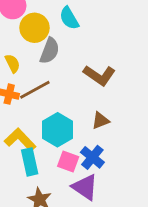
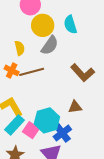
cyan hexagon: (57, 130) -> (47, 120), moved
cyan rectangle: (30, 162) -> (14, 125), turned 42
pink square: (68, 162) -> (31, 130), moved

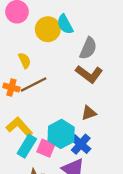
yellow circle: (43, 25) -> (48, 29), moved
gray semicircle: (50, 45) -> (88, 48), moved
yellow semicircle: (20, 48) -> (25, 61), moved

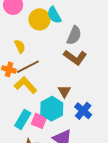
brown triangle: (89, 113) -> (64, 91), moved, turned -40
yellow L-shape: (19, 127) -> (25, 85), moved
blue cross: (81, 144) -> (83, 111), moved

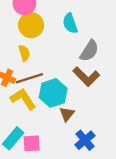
yellow circle: (39, 19) -> (31, 25), moved
cyan hexagon: (52, 109) -> (53, 93), moved
pink square: (39, 121) -> (32, 143), turned -35

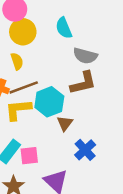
gray semicircle: (89, 51) -> (85, 56), turned 75
brown L-shape: (86, 77) -> (83, 83), turned -56
yellow L-shape: (23, 99) -> (18, 110), turned -60

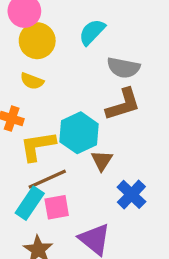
cyan semicircle: (64, 28) -> (92, 32), turned 70
yellow semicircle: (17, 61) -> (32, 81), turned 133
brown line: (24, 87) -> (47, 179), moved

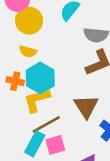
cyan hexagon: (79, 133) -> (40, 78), moved
brown triangle: (102, 160) -> (86, 106), size x1.5

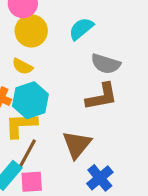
brown line: (46, 124) -> (26, 156), turned -44

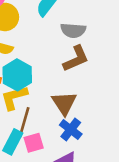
blue cross: (100, 178) -> (71, 130), moved

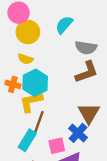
brown triangle: (64, 103) -> (89, 113), moved
pink square: (34, 143) -> (57, 146), moved

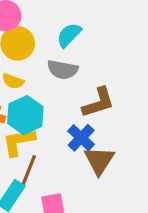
gray semicircle: (86, 48) -> (63, 70), moved
blue cross: (78, 133) -> (81, 138), moved

